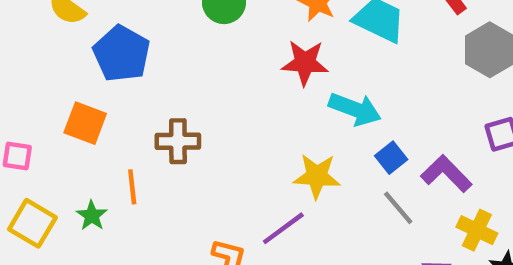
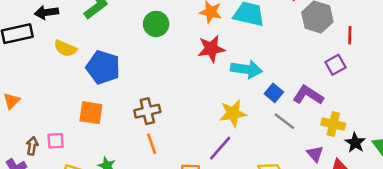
orange line: (132, 187) -> (152, 144), moved

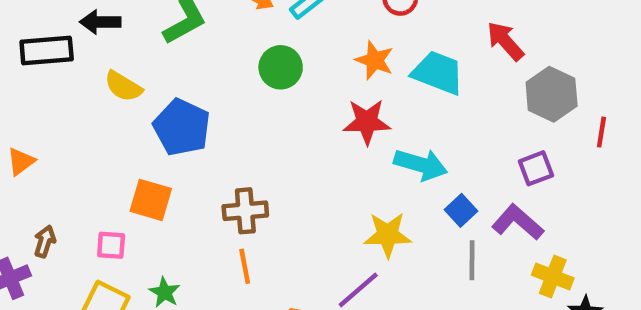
purple square: (336, 65) -> (536, 168), moved
gray line: (284, 121) -> (472, 260), turned 45
pink square: (56, 141) -> (111, 245), moved

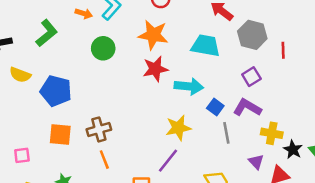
orange star: (375, 60) -> (153, 35), size x1.4
cyan trapezoid: (438, 73) -> (206, 46), moved
orange square: (151, 200) -> (60, 134), moved
pink square: (111, 245) -> (22, 155), moved

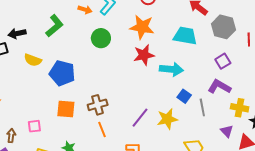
blue square: (215, 107) -> (184, 96), moved
yellow star: (178, 128) -> (167, 119), moved
purple line: (168, 161) -> (140, 118), moved

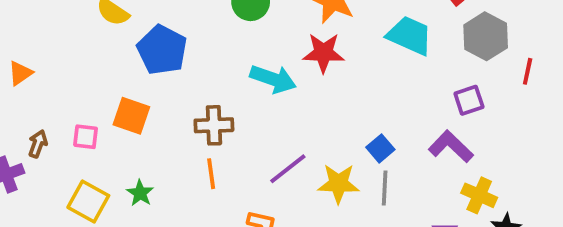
cyan arrow: (171, 69) -> (273, 79), moved
gray line: (202, 107) -> (385, 188), moved
orange square: (66, 109) -> (131, 116), moved

